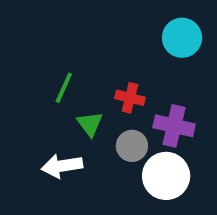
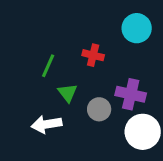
red cross: (130, 98) -> (93, 55), moved
white circle: (166, 176) -> (143, 132), moved

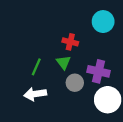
green line: (48, 66) -> (36, 67), moved
green triangle: (68, 93) -> (63, 62), moved

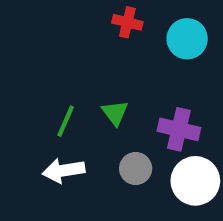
red cross: (70, 42) -> (127, 22), moved
gray circle: (75, 83) -> (136, 168), moved

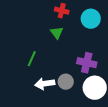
green triangle: (115, 113) -> (57, 33), moved
white arrow: (64, 171) -> (45, 84), moved

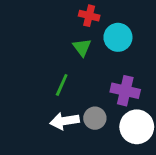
cyan circle: (91, 19) -> (118, 37), moved
green line: (32, 59) -> (62, 85), moved

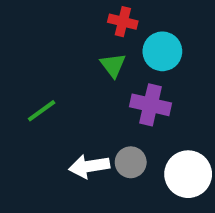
green line: (62, 85) -> (42, 111), moved, turned 30
purple cross: (125, 91) -> (150, 105), moved

